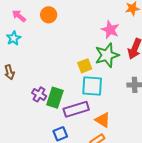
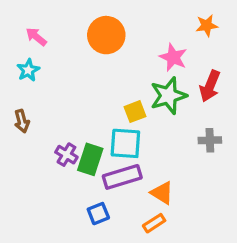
orange circle: (49, 15) -> (106, 35), moved, size x1.5
cyan square: (92, 86) -> (125, 143), moved

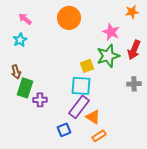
purple cross: (66, 155) -> (40, 100), moved, turned -32
green rectangle: (90, 159) -> (25, 88), moved
purple rectangle: (122, 177) -> (79, 107), turned -35
orange triangle: (162, 193) -> (93, 117), moved

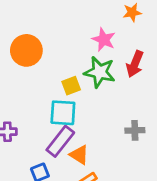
orange circle: (69, 18) -> (26, 50), moved
green star: (108, 56) -> (100, 72), turned 30
gray cross: (134, 84) -> (135, 130), moved

